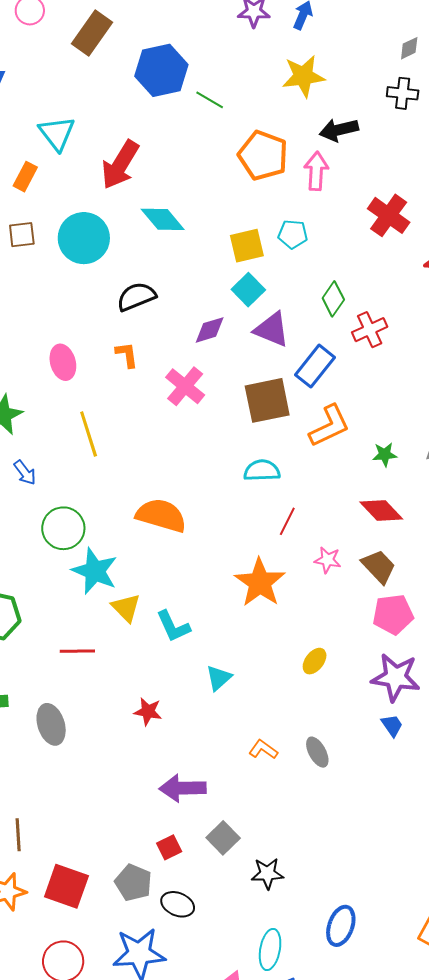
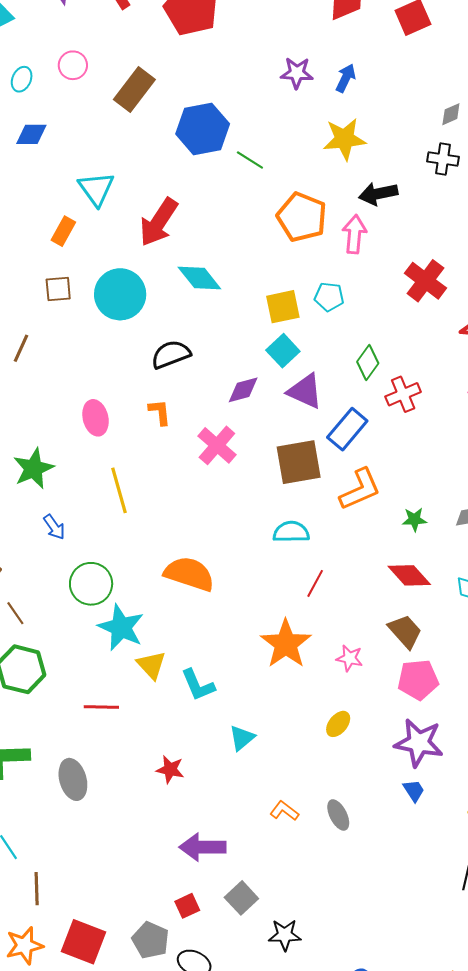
pink star: (328, 560) -> (350, 658), moved

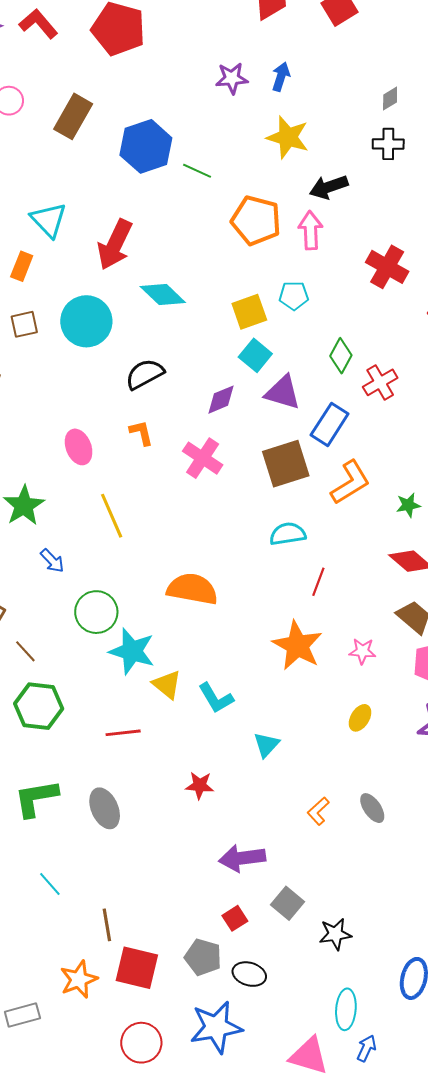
yellow star: (344, 139) -> (288, 137), turned 30
orange L-shape: (284, 811) -> (318, 811), turned -72
brown line: (37, 889) -> (107, 925), moved

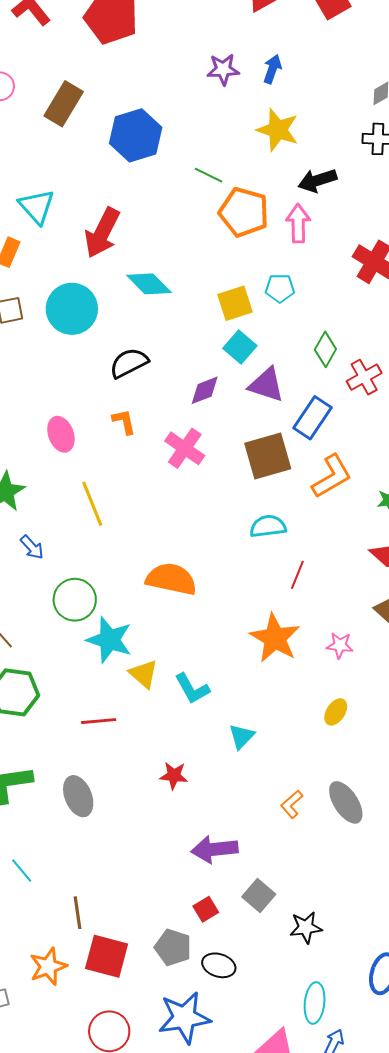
green line: (197, 171) -> (209, 175), moved
gray ellipse: (372, 808) -> (346, 802), size x1.4

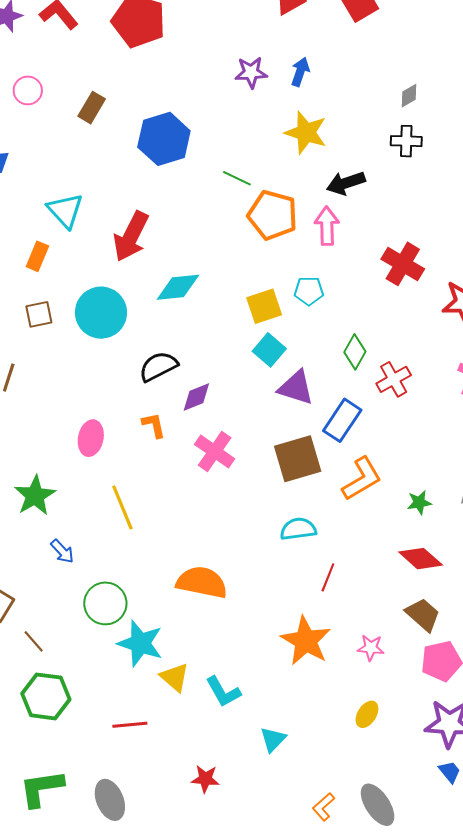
brown rectangle: (64, 104) -> (92, 108), size x0.7
cyan diamond: (149, 284) -> (178, 287), turned -51
purple diamond: (205, 390) -> (196, 397), moved
pink ellipse: (61, 434) -> (91, 438), turned 32

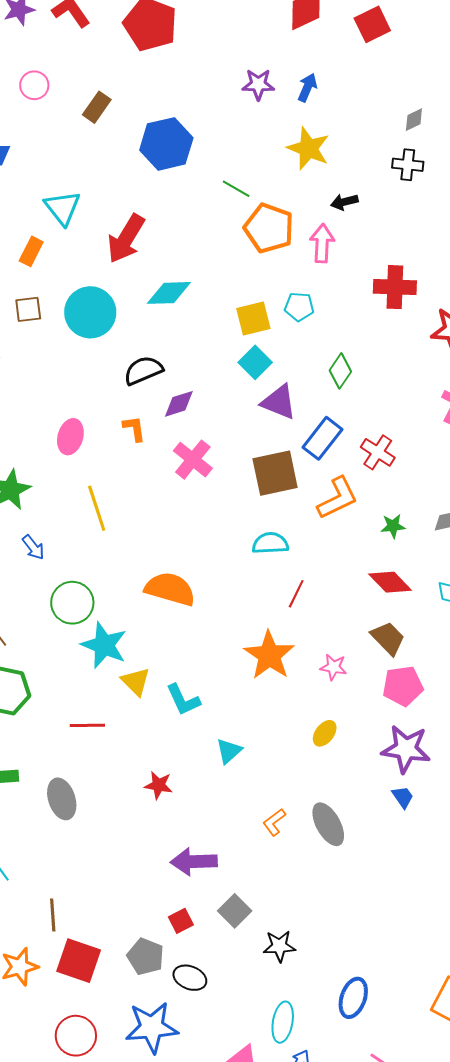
black arrow: (346, 183) -> (344, 202), size x0.7
red cross: (403, 264) -> (395, 287), turned -33
red cross: (394, 379) -> (378, 452), moved, turned -32

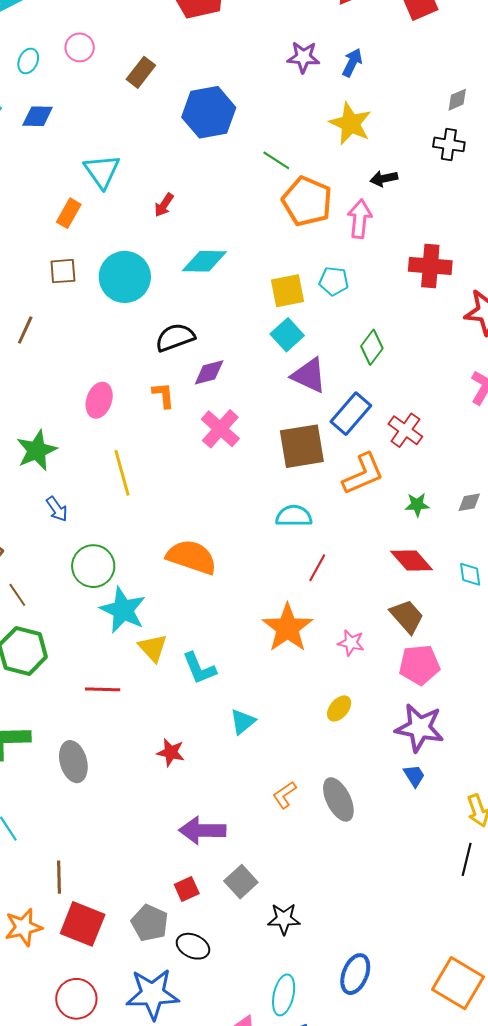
red arrow: (126, 239) -> (164, 205), size x0.5

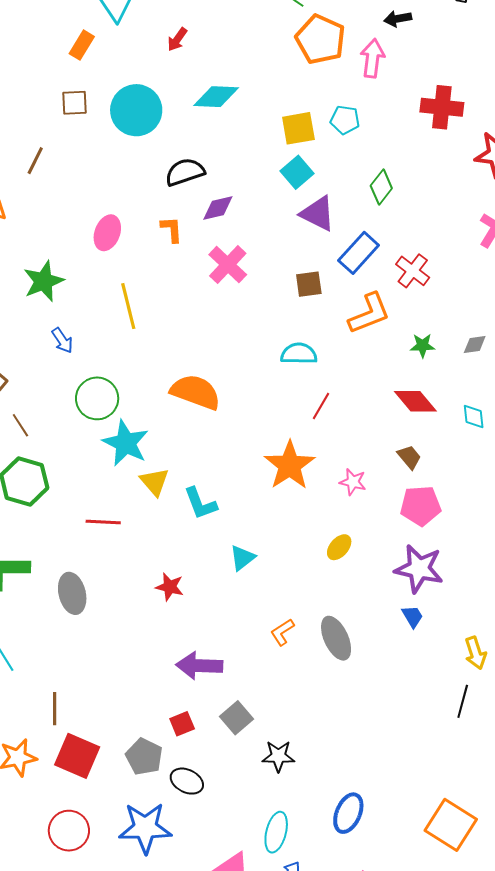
brown square: (302, 446) -> (309, 284), size x0.6
brown trapezoid: (407, 616) -> (409, 457), size x0.7

